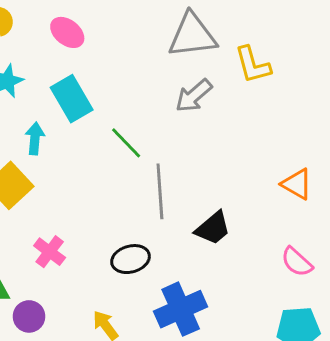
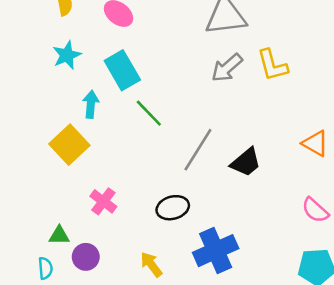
yellow L-shape: (253, 65) -> (272, 65), moved
green line: (126, 143) -> (149, 113), moved
gray line: (160, 191) -> (198, 150), turned 36
black trapezoid: (213, 228) -> (246, 162), moved

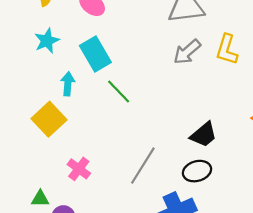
yellow L-shape: (272, 65) -> (227, 50), turned 32
gray line: (198, 150) -> (143, 166), moved
black ellipse: (173, 208) -> (197, 171), moved

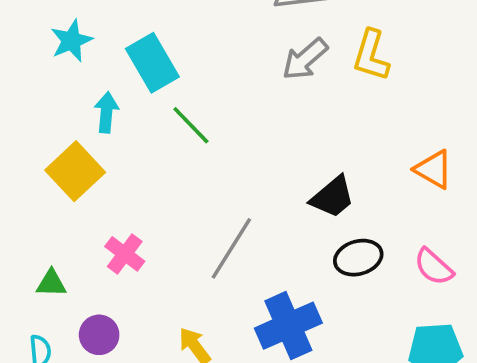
black ellipse: (197, 171) -> (358, 258), moved
green triangle: (40, 199) -> (51, 283), moved

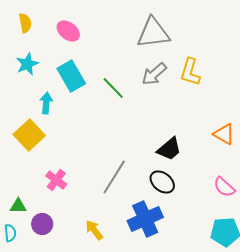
green line: (191, 125) -> (113, 88), moved
black ellipse: (358, 258) -> (162, 182), moved, turned 55
green triangle: (51, 283) -> (18, 206), moved

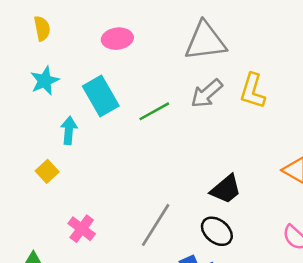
pink ellipse: (68, 31) -> (117, 39), moved, turned -45
green line: (113, 88) -> (154, 111), turned -75
yellow square: (29, 135) -> (47, 171), size x0.6

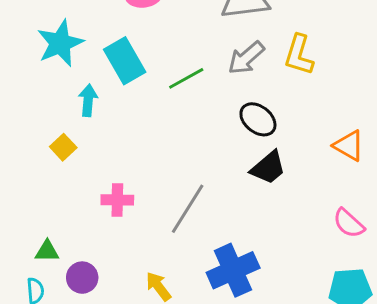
cyan star: (45, 81) -> (60, 43), size x1.4
pink cross: (82, 229) -> (117, 200), moved, turned -36
black ellipse: (217, 231) -> (258, 119), moved

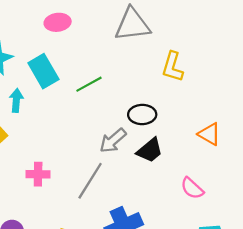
gray arrow: (246, 58) -> (113, 141), moved
black ellipse: (258, 119) -> (142, 115), turned -40
pink semicircle: (349, 223) -> (192, 188), moved

